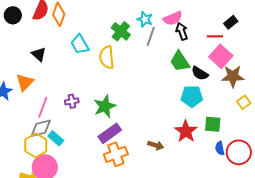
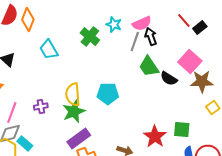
gray line: (151, 36) -> (135, 42), moved
red line: (215, 36) -> (184, 20), moved, turned 49
yellow semicircle: (107, 57) -> (73, 94), moved
cyan pentagon: (192, 96) -> (108, 94), moved

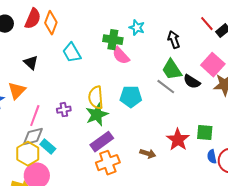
pink semicircle: (142, 24) -> (121, 56), moved, turned 72
green cross: (90, 36) -> (113, 40), turned -30
gray line: (135, 42) -> (166, 87), moved, turned -72

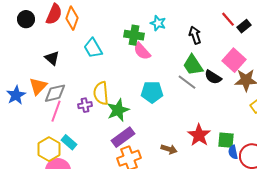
yellow semicircle: (96, 98) -> (101, 93), moved
green square: (205, 133) -> (226, 140), moved
gray diamond: (33, 137) -> (55, 93), moved

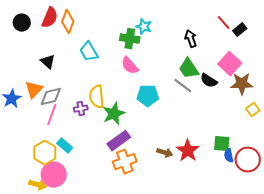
cyan star: (158, 23) -> (144, 27), moved
pink semicircle: (142, 51) -> (130, 66), moved
red star: (199, 135) -> (188, 151), moved

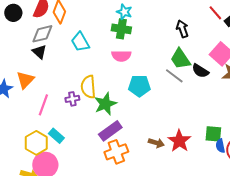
cyan star: (144, 27) -> (124, 12), moved
pink semicircle: (130, 66) -> (121, 56), turned -48
gray diamond: (51, 97) -> (42, 34), moved

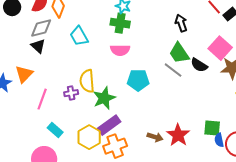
yellow hexagon: (36, 143) -> (89, 137), moved

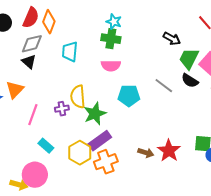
black arrow: (181, 23) -> (172, 39), turned 138
cyan trapezoid: (79, 36) -> (70, 52), turned 35
green trapezoid: (179, 53) -> (189, 59), moved, turned 60

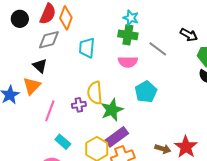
black triangle: (29, 62) -> (40, 66), moved
gray line: (164, 86) -> (158, 49), moved
cyan pentagon: (129, 96) -> (146, 92), turned -30

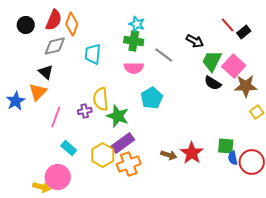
green star: (112, 110) -> (118, 116), turned -30

